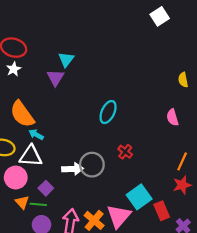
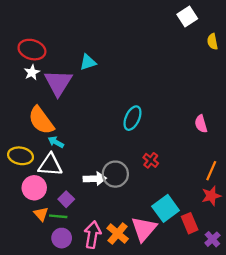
cyan triangle: (66, 59) -> (88, 62), turned 35
purple triangle: (55, 78) -> (58, 83), moved, size x1.5
yellow semicircle: (183, 80) -> (212, 42), moved

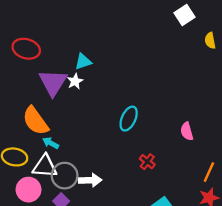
white star: (32, 72) -> (75, 81), moved
pink semicircle: (201, 124) -> (187, 131), moved
gray circle: (115, 174) -> (65, 176), moved

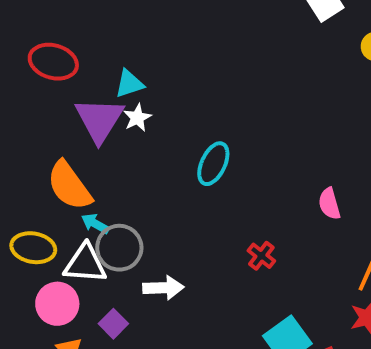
cyan triangle: (83, 62) -> (129, 84), moved
cyan ellipse: (129, 119) -> (213, 164), moved
gray circle: (65, 176) -> (119, 248), moved

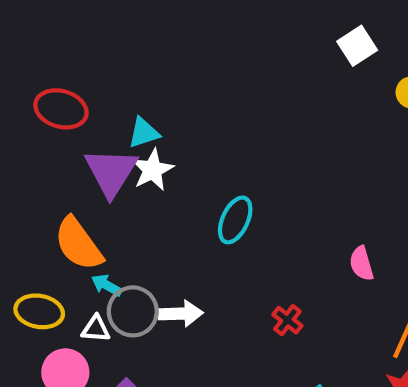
white star: (137, 118) -> (152, 170), size x1.4
white triangle: (85, 264) -> (96, 329), size x0.6
white arrow: (163, 288) -> (181, 314), moved

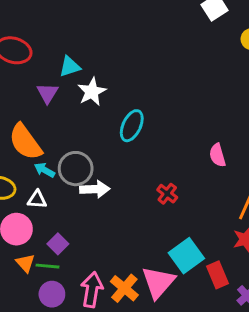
white star: (152, 170) -> (92, 92), moved
purple triangle: (111, 172) -> (48, 93), size x0.6
gray circle: (133, 311) -> (76, 169), moved

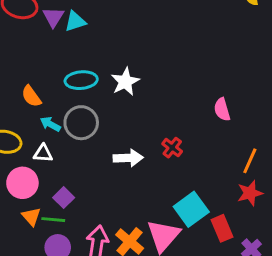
white star: (92, 92) -> (125, 82), moved
purple triangle: (48, 93) -> (53, 17), moved
cyan ellipse: (132, 126) -> (81, 80), moved, turned 60
orange semicircle: (25, 142) -> (31, 96), size x0.6
white arrow: (95, 189) -> (128, 158), moved

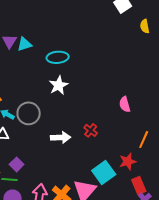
cyan ellipse: (81, 80) -> (58, 57), moved
red star: (250, 193) -> (128, 161), moved
red rectangle: (222, 228) -> (139, 186), moved

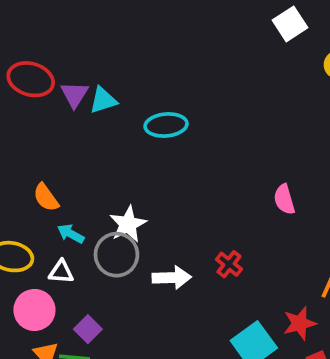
white star: (59, 85) -> (128, 224), moved
pink semicircle: (125, 104) -> (284, 199), moved
gray circle: (29, 113) -> (116, 255), moved

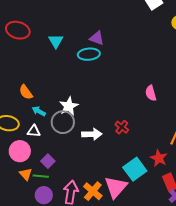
purple triangle: (75, 94) -> (97, 38), moved, turned -42
cyan triangle: (103, 100) -> (56, 41), turned -42
red star: (300, 323) -> (159, 158), turned -30

